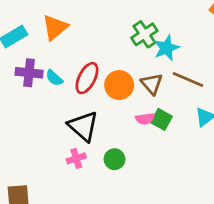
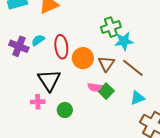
purple cross: (29, 73) -> (19, 46), moved
cyan semicircle: (54, 78) -> (38, 40), turned 88
red ellipse: (87, 78) -> (61, 47), turned -50

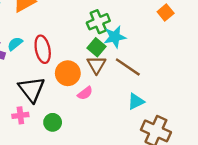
orange circle: (83, 58) -> (68, 73), moved
pink semicircle: (95, 87) -> (85, 93), turned -40
green square: (106, 91) -> (97, 47), moved

